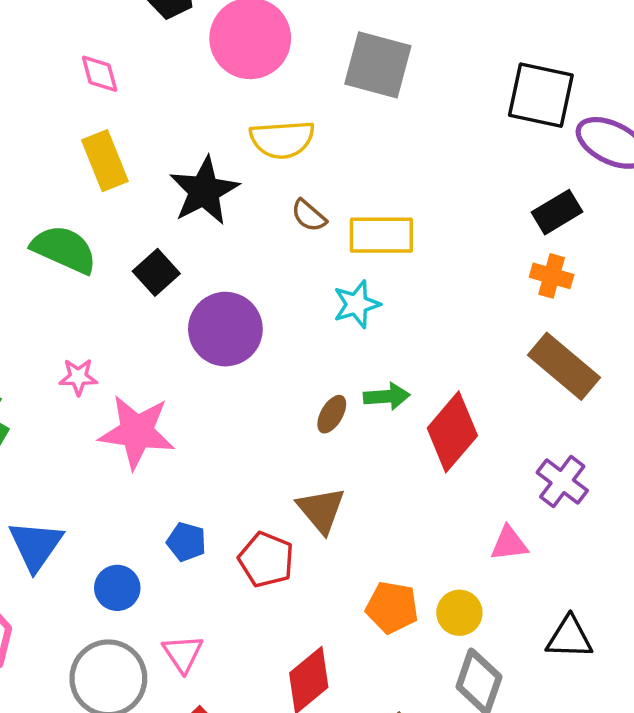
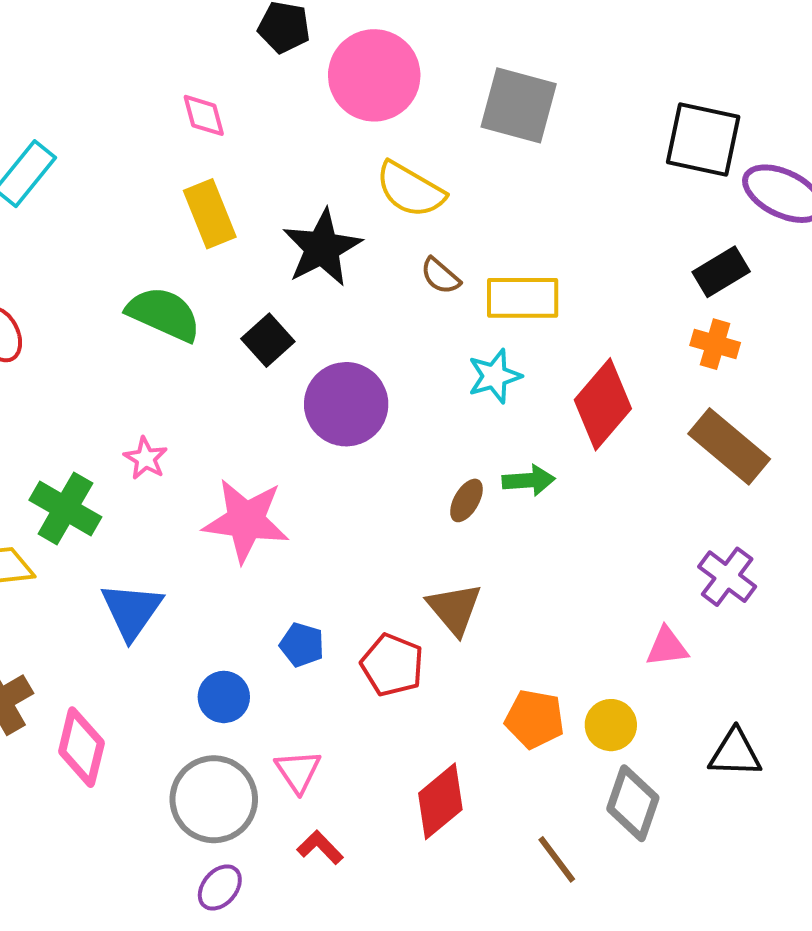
yellow semicircle: (282, 139) -> (410, 190), turned 34
pink star: (78, 377) -> (146, 458), moved, turned 30
red diamond: (452, 432) -> (603, 404), moved
blue triangle: (36, 545) -> (132, 611), moved

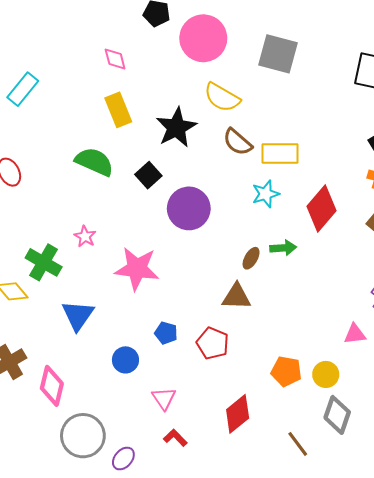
brown semicircle: (440, 276) -> (238, 142), size x1.4
brown triangle: (454, 609) -> (237, 297), moved, turned -48
gray circle: (214, 799) -> (83, 436), moved

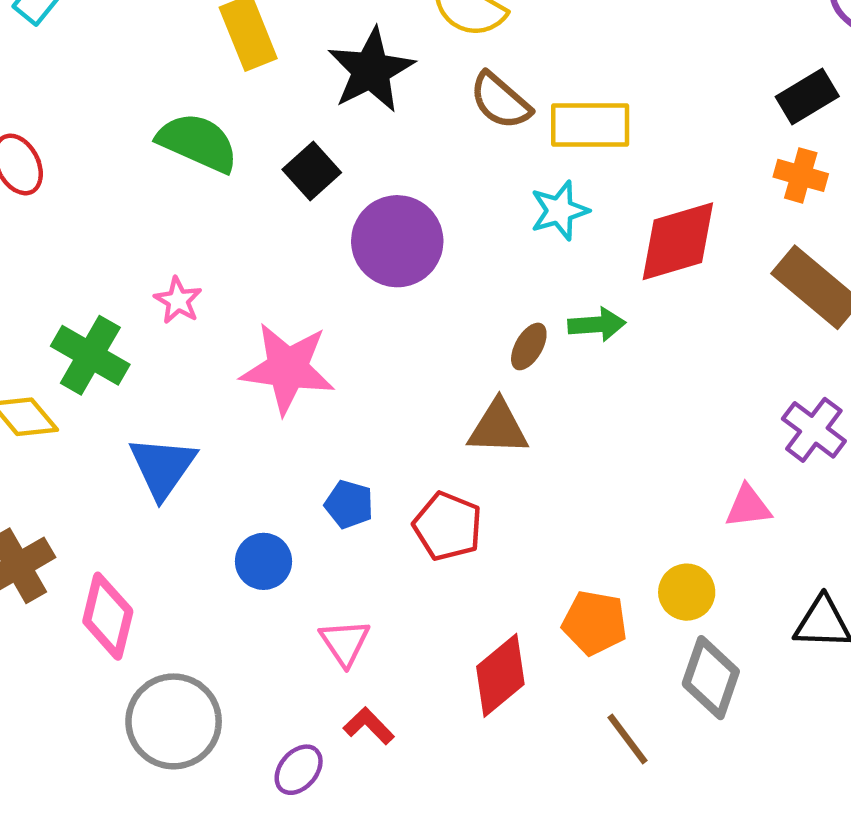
red diamond: (322, 208) -> (678, 241), turned 33
orange pentagon: (286, 371) -> (595, 623), moved
purple ellipse: (123, 459) -> (299, 770), moved

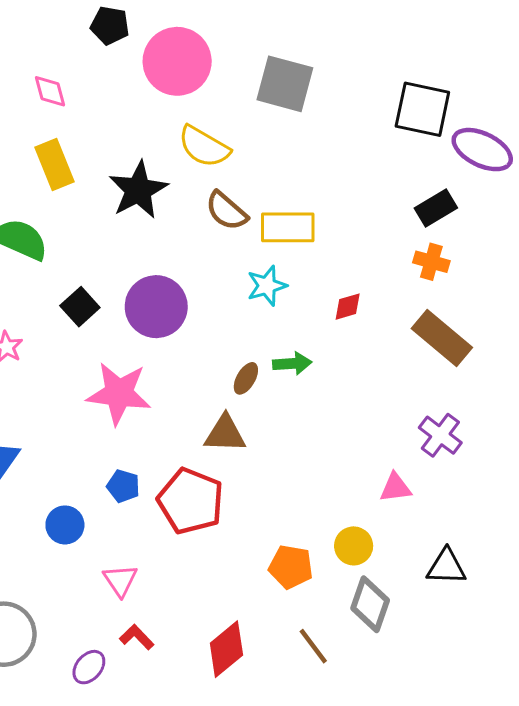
black square: (312, 171) -> (80, 307), moved
red diamond: (678, 241) -> (348, 307), size x0.5
pink star: (288, 368) -> (119, 393), moved
red pentagon: (448, 526) -> (191, 501), size x1.4
red diamond: (500, 675) -> (226, 649), moved

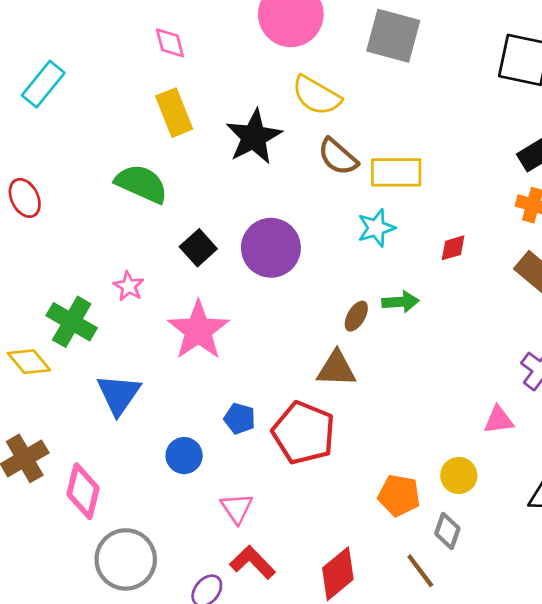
pink star: (119, 393) -> (198, 330), moved, turned 30
gray diamond: (370, 604) -> (447, 531), moved, size x0.7
red L-shape: (137, 637) -> (252, 562), size x1.4

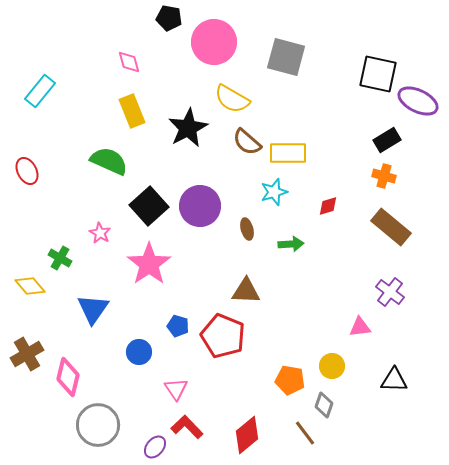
black square: (198, 248) -> (149, 206), size x1.5
brown ellipse: (356, 316) -> (247, 229), moved, turned -45
green cross: (72, 322) -> (60, 258), size x0.7

